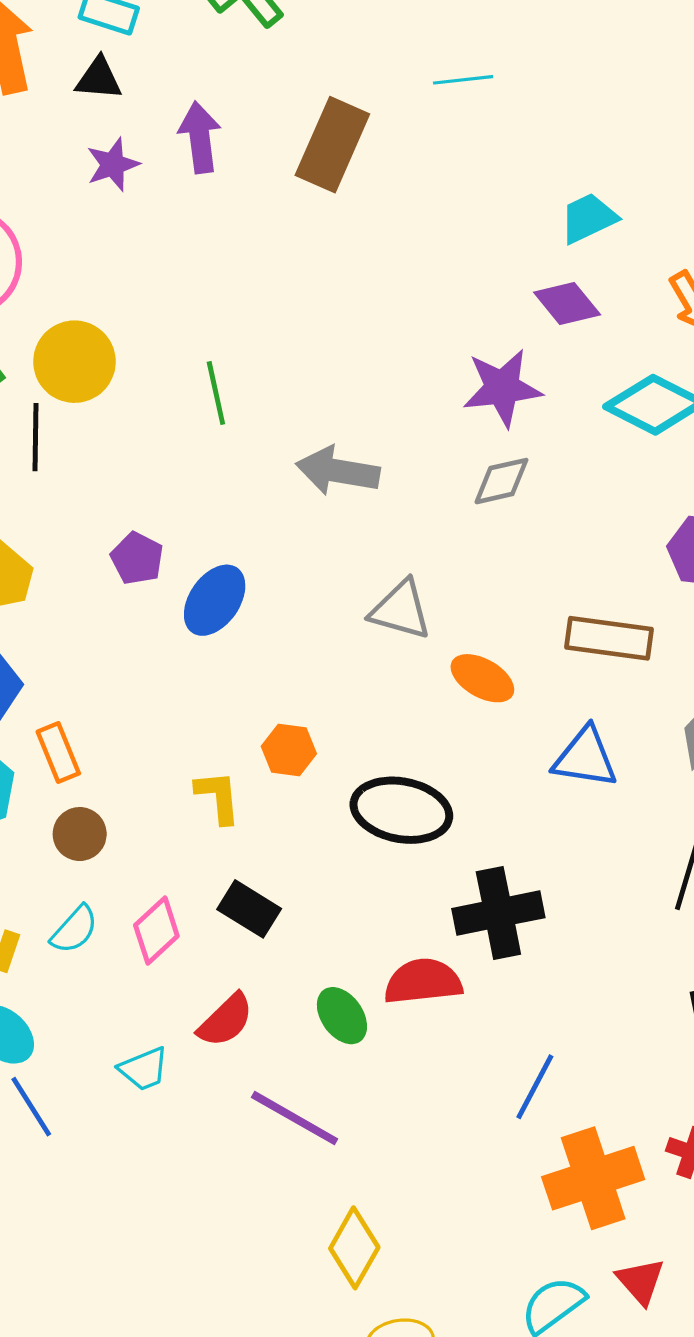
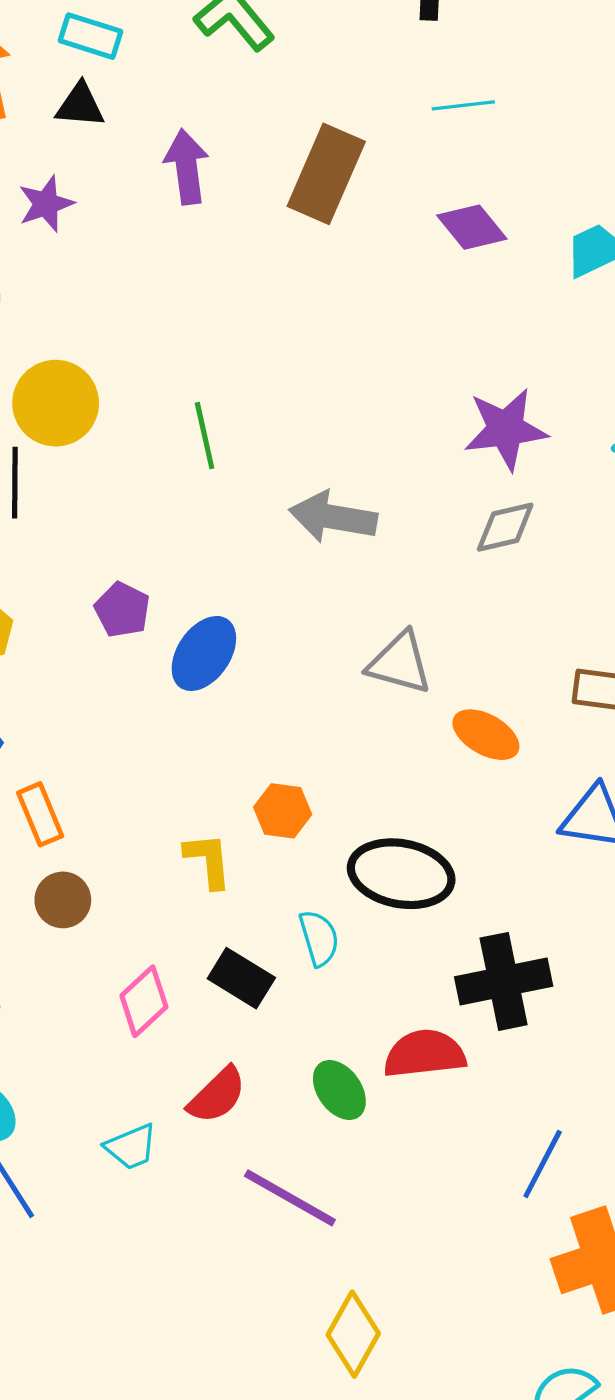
purple star: (113, 164) -> (46, 204), moved
purple diamond: (567, 303) -> (472, 227), moved
cyan semicircle: (74, 930) -> (319, 938), moved, turned -58

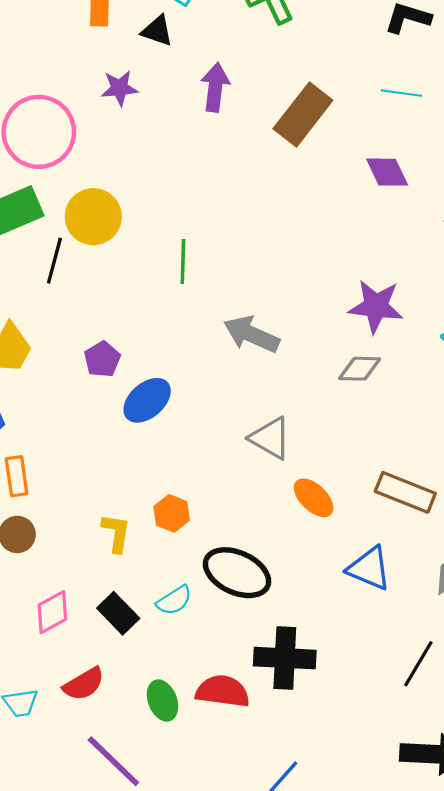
cyan semicircle: (319, 938) -> (174, 600), turned 60

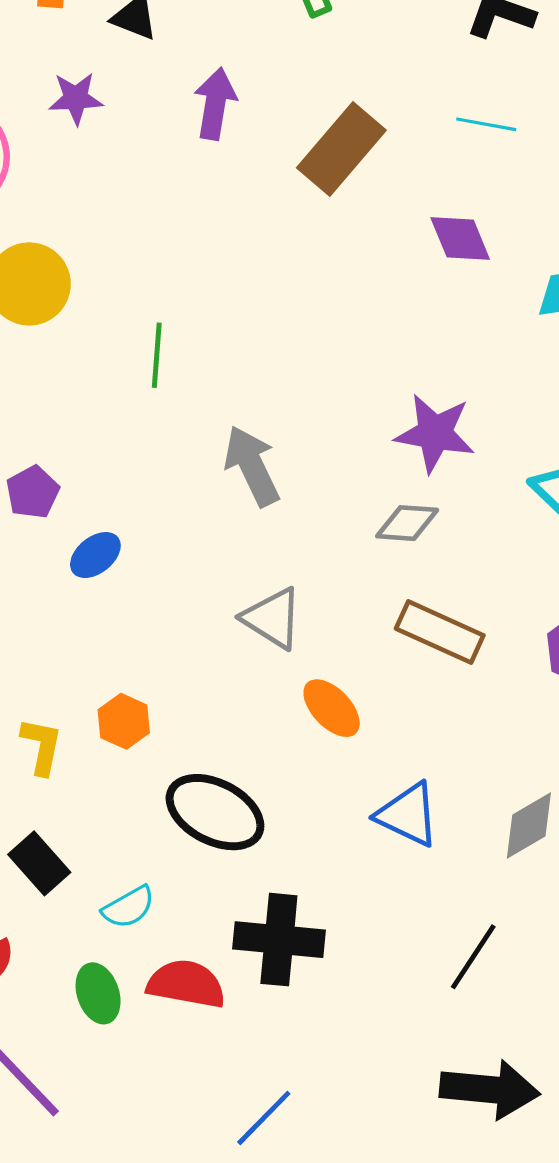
gray arrow: (252, 334) -> (252, 466), turned 38
blue ellipse: (147, 400) -> (95, 555), size x0.7
brown rectangle: (405, 492) -> (440, 632), moved
cyan semicircle: (174, 600) -> (129, 907), moved

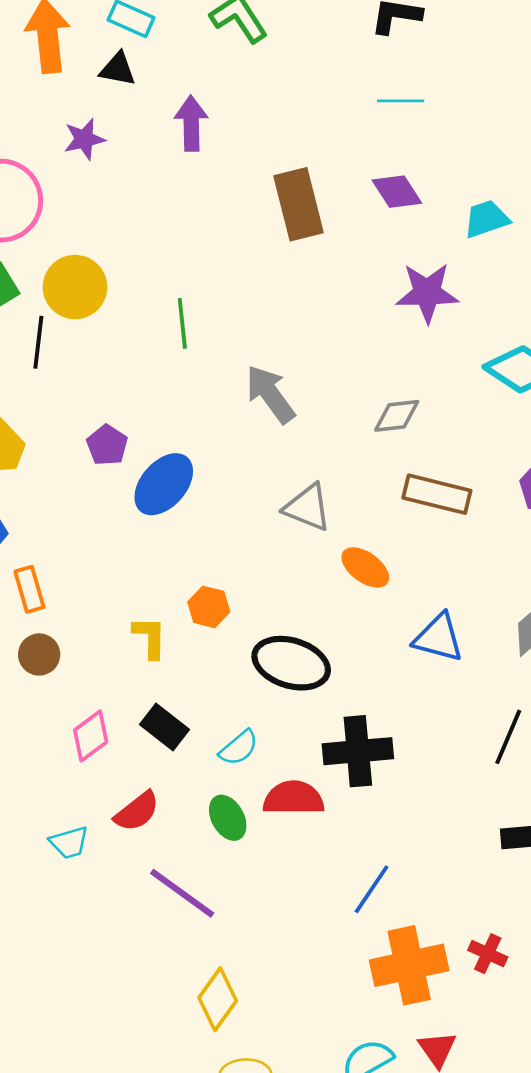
brown rectangle: (341, 149) -> (299, 204), moved, turned -44
purple star: (435, 433) -> (427, 293), moved
blue ellipse: (95, 555) -> (164, 484), size x1.6

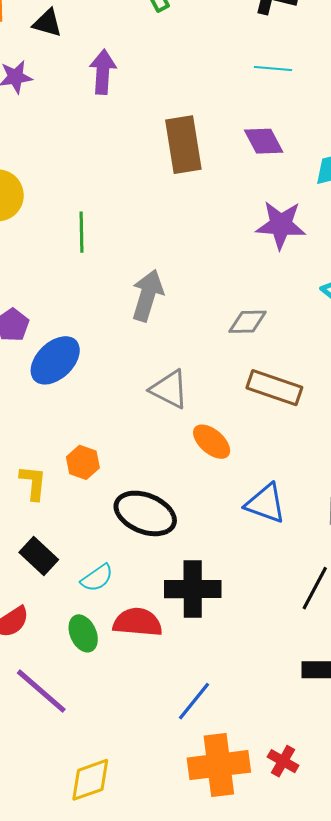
gray arrow: (270, 394) -> (147, 295), turned 48
yellow diamond: (218, 999) -> (90, 780), moved, turned 30

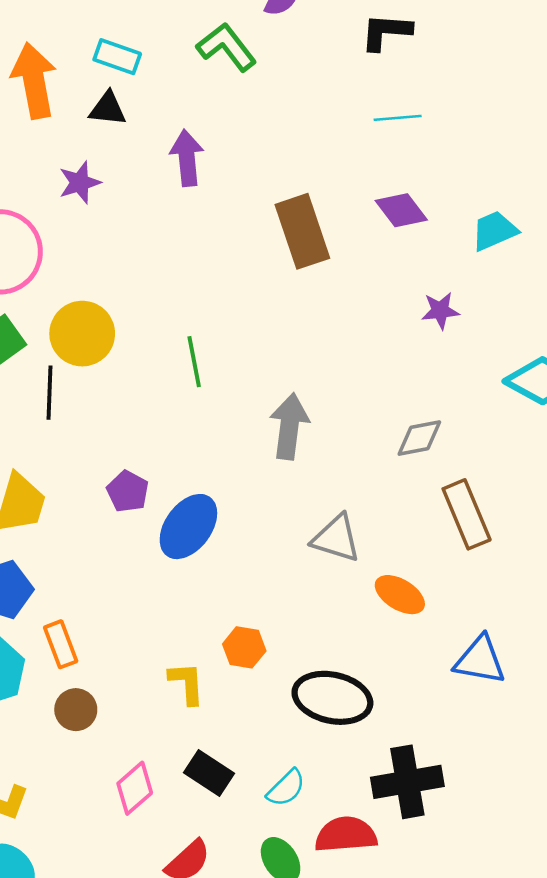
purple star: (281, 225) -> (440, 311), size x0.6
brown rectangle: (274, 388) -> (467, 514), turned 58

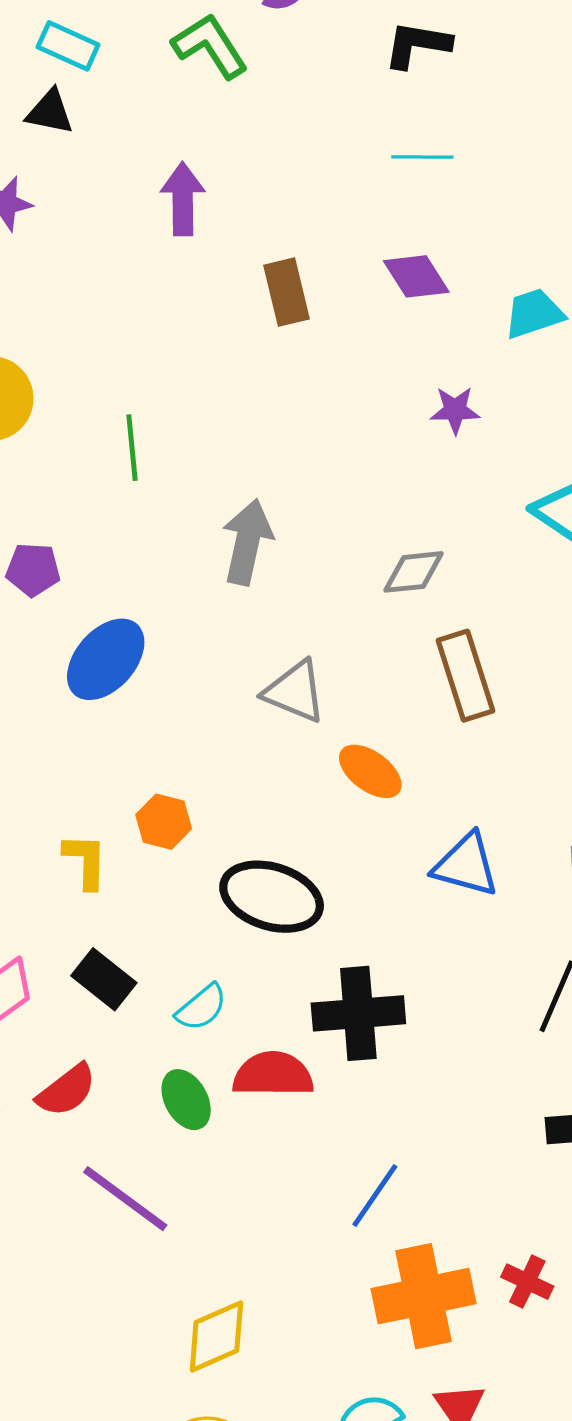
purple arrow: (187, 158) -> (183, 199), moved
brown rectangle: (302, 231) -> (287, 292), size x0.7
purple pentagon: (128, 491) -> (33, 570), moved, turned -30

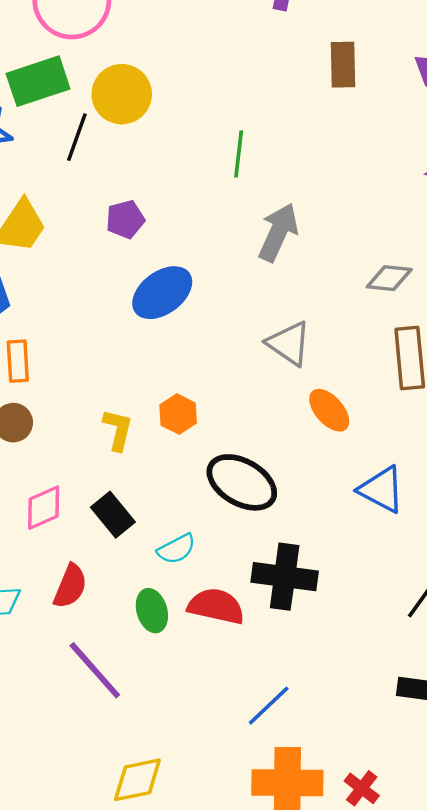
green line: (132, 448) -> (239, 154), moved
purple pentagon: (33, 570) -> (125, 219), turned -30
red semicircle: (67, 1090) -> (70, 586), turned -42

